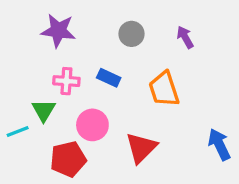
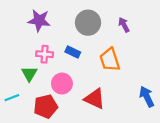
gray circle: (132, 34) -> (88, 23), size x1.5
cyan line: (18, 131) -> (12, 98), moved
red triangle: (141, 148) -> (95, 99), turned -50

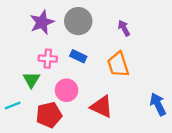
purple star: (39, 20) -> (42, 22), turned -30
gray circle: (88, 23) -> (78, 21), moved
purple arrow: (124, 25) -> (124, 28), moved

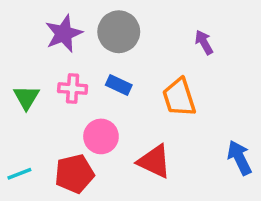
purple arrow: (124, 28) -> (204, 42), moved
green triangle: (31, 80) -> (26, 97), moved
cyan line: (13, 105) -> (19, 174), moved

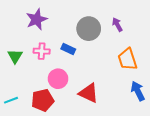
gray circle: (119, 32) -> (89, 29), moved
orange trapezoid: (179, 97) -> (128, 59), moved

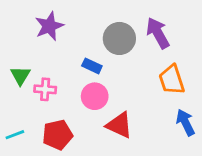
purple arrow: (117, 25) -> (158, 33), size x1.6
pink cross: (42, 51) -> (45, 89), moved
pink circle: (58, 79) -> (95, 96), moved

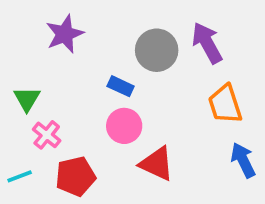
pink cross: (45, 89) -> (47, 135), moved, turned 35

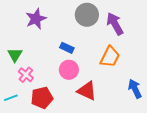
gray circle: (157, 50) -> (87, 15), moved
orange trapezoid: (225, 104) -> (110, 57), moved, turned -135

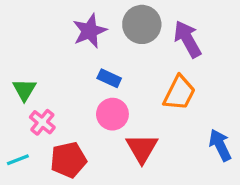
purple star: (36, 19) -> (90, 31), moved
red triangle: (87, 91) -> (142, 148), turned 35

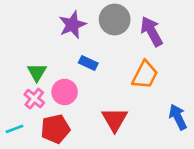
green triangle: (24, 90) -> (37, 72), moved
pink circle: (112, 114) -> (65, 92), moved

